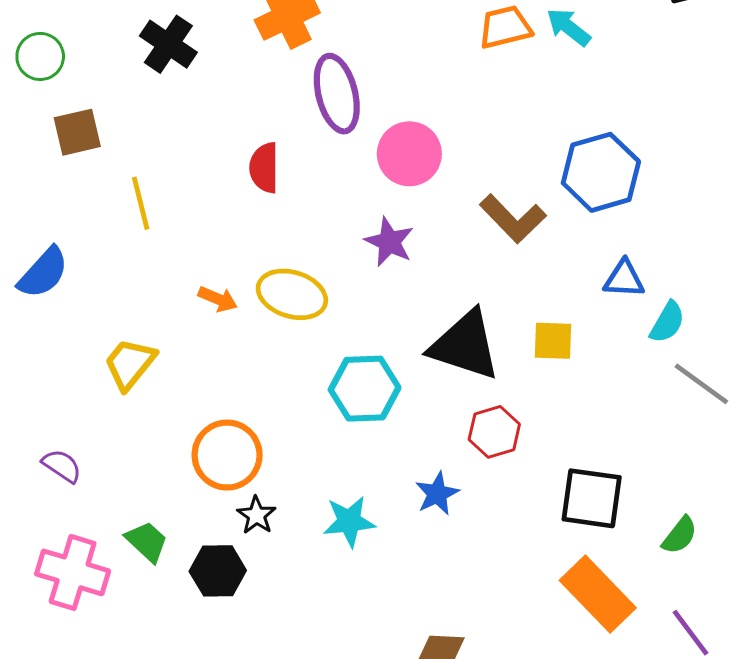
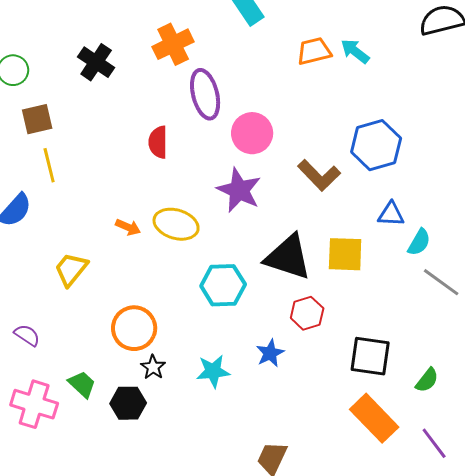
yellow line: (141, 203) -> (49, 165), moved
purple star: (389, 242) -> (239, 190), size x1.4
yellow square: (553, 341) -> (345, 254), size x1.4

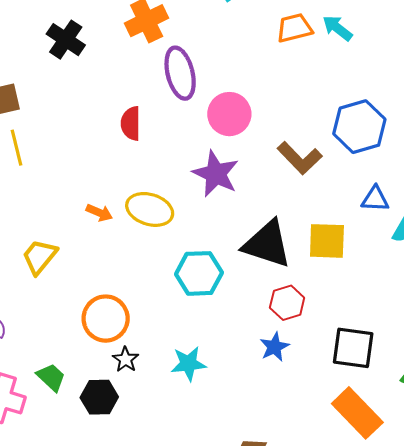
blue star: (270, 353) -> (274, 347), moved

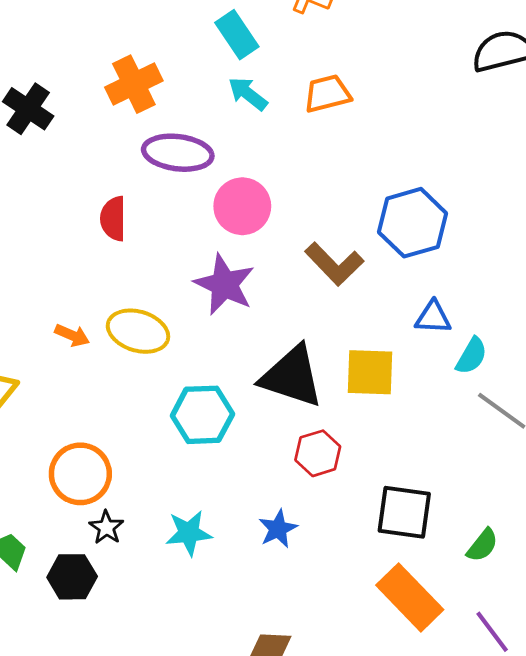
cyan arrow: (337, 28) -> (248, 94), moved
purple ellipse: (180, 73) -> (178, 153), turned -69
blue star: (274, 347) -> (278, 529), moved

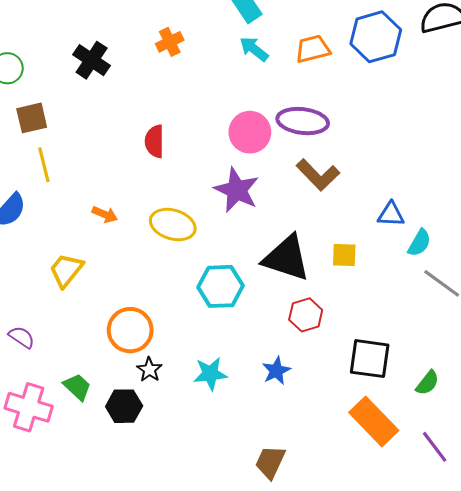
orange cross: (134, 84) -> (170, 42), size x0.7
purple ellipse: (178, 153) -> (303, 121), moved
blue hexagon: (413, 223) -> (376, 37), moved
orange arrow: (72, 335) -> (105, 214), moved
yellow square: (370, 372) -> (344, 255), size x0.7

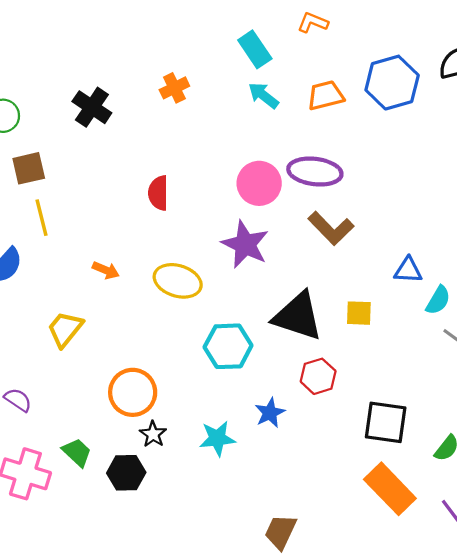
blue star: (276, 371) -> (270, 413), moved

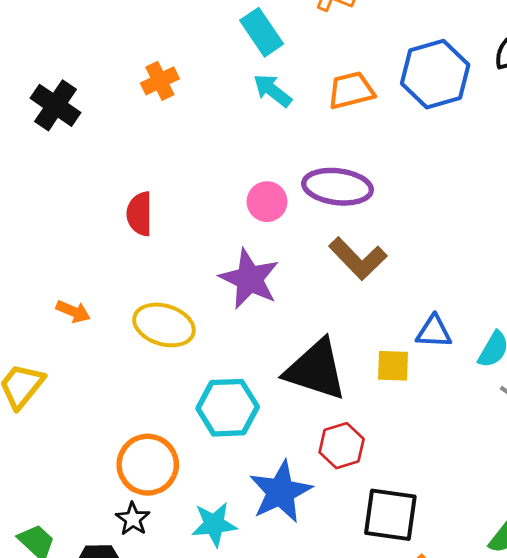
pink circle: (259, 183) -> (267, 202), size x0.7
blue triangle: (408, 270) -> (434, 332), moved
orange circle: (133, 392) -> (148, 465), moved
blue star: (270, 413) -> (281, 492), size x1.6
black square: (386, 422) -> (390, 515), moved

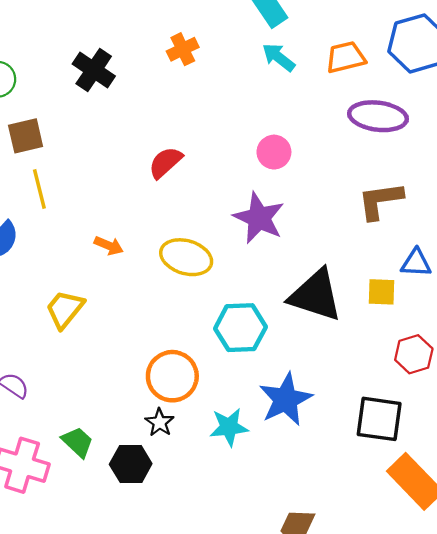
purple ellipse: (338, 187) -> (378, 116), moved
red semicircle: (140, 214) -> (165, 162), turned 48
brown L-shape: (358, 259) -> (380, 201), moved, turned 126
red hexagon: (342, 446) -> (414, 354), moved

